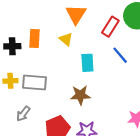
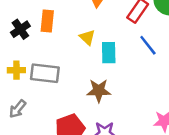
yellow triangle: (66, 39) -> (87, 37), moved
black cross: (12, 46) -> (20, 29), turned -35
gray arrow: (23, 114) -> (18, 109), moved

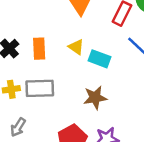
orange rectangle: (47, 21) -> (39, 49), moved
cyan rectangle: (109, 53) -> (99, 59), turned -60

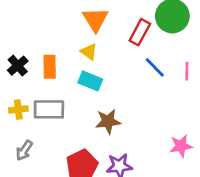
yellow triangle: (76, 47) -> (89, 52), moved
cyan rectangle: (99, 59) -> (90, 81), moved

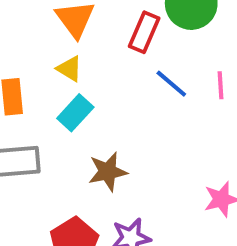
cyan rectangle: (90, 81) -> (75, 113), turned -65

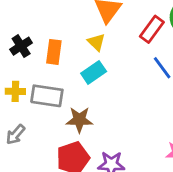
brown star: (108, 172) -> (79, 120), moved

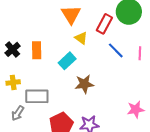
yellow triangle: (96, 42) -> (81, 38), moved
gray rectangle: (47, 96) -> (37, 96), moved
brown star: (79, 120) -> (84, 84), moved

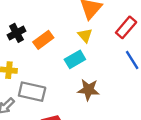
yellow triangle: (81, 38) -> (85, 35), moved
orange rectangle: (37, 50) -> (43, 40), turned 42

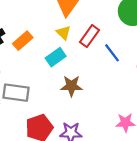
red rectangle: (126, 27) -> (89, 36), moved

